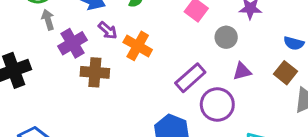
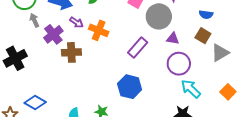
gray circle: (226, 37) -> (159, 16), size x1.6
purple triangle: (242, 71) -> (173, 39), turned 32
purple circle: (217, 104) -> (179, 64), moved

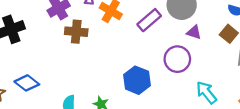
purple rectangle: (138, 48) -> (149, 20), moved
purple circle: (179, 64) -> (177, 59), moved

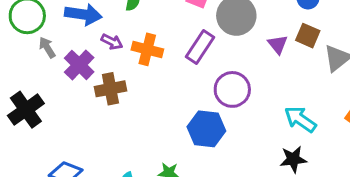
purple triangle: (194, 32) -> (278, 44), moved, turned 49
purple circle: (177, 59) -> (232, 89), moved

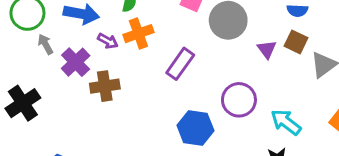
purple rectangle: (200, 47) -> (180, 64), moved
orange cross: (147, 49) -> (138, 34), moved, turned -36
purple circle: (232, 89) -> (239, 100), moved

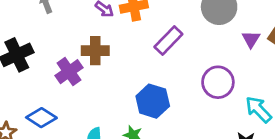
purple cross: (76, 62) -> (69, 72), moved
blue hexagon: (195, 128) -> (153, 101), moved

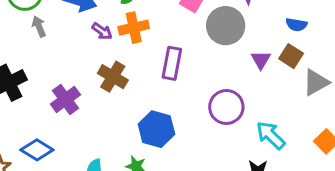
purple rectangle: (168, 40) -> (172, 63), turned -32
brown cross: (95, 51) -> (113, 77), moved, turned 32

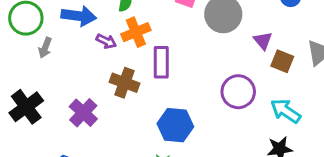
gray arrow: (39, 26) -> (45, 48), turned -126
brown square: (291, 56) -> (282, 61), moved
purple rectangle: (172, 63) -> (161, 62), moved

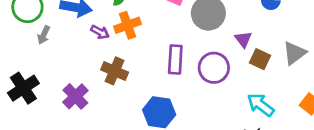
purple rectangle: (161, 62) -> (175, 59), moved
purple circle: (238, 92) -> (214, 68), moved

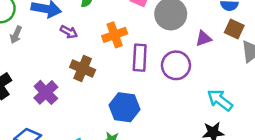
orange cross: (127, 25) -> (115, 35), moved
purple triangle: (243, 39) -> (204, 38), turned 48
brown square: (260, 59) -> (234, 29), moved

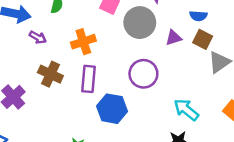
purple triangle: (204, 38) -> (174, 38), moved
purple rectangle: (140, 58) -> (89, 79), moved
blue hexagon: (125, 107) -> (112, 109), moved

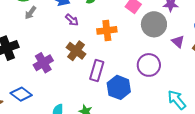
purple triangle: (174, 38) -> (178, 41), turned 48
purple rectangle: (89, 79) -> (97, 71), moved

